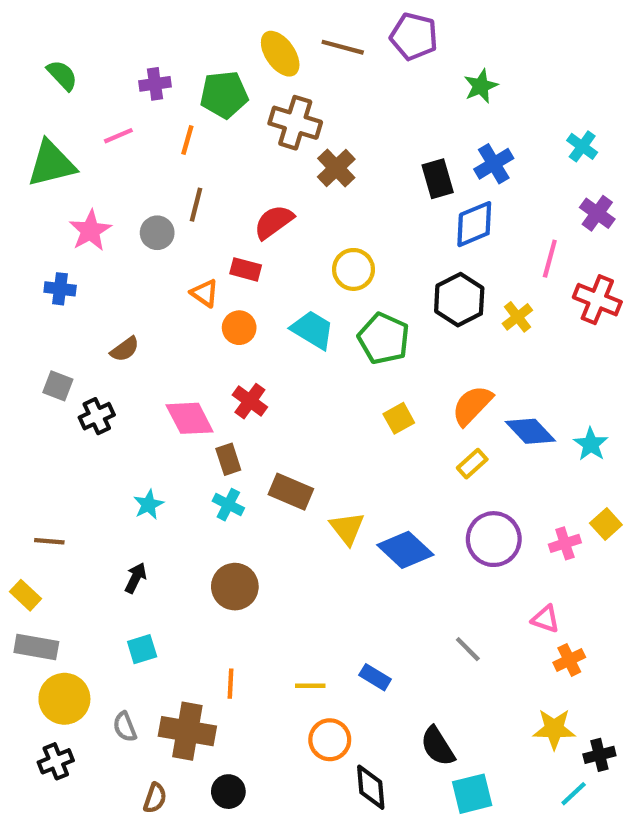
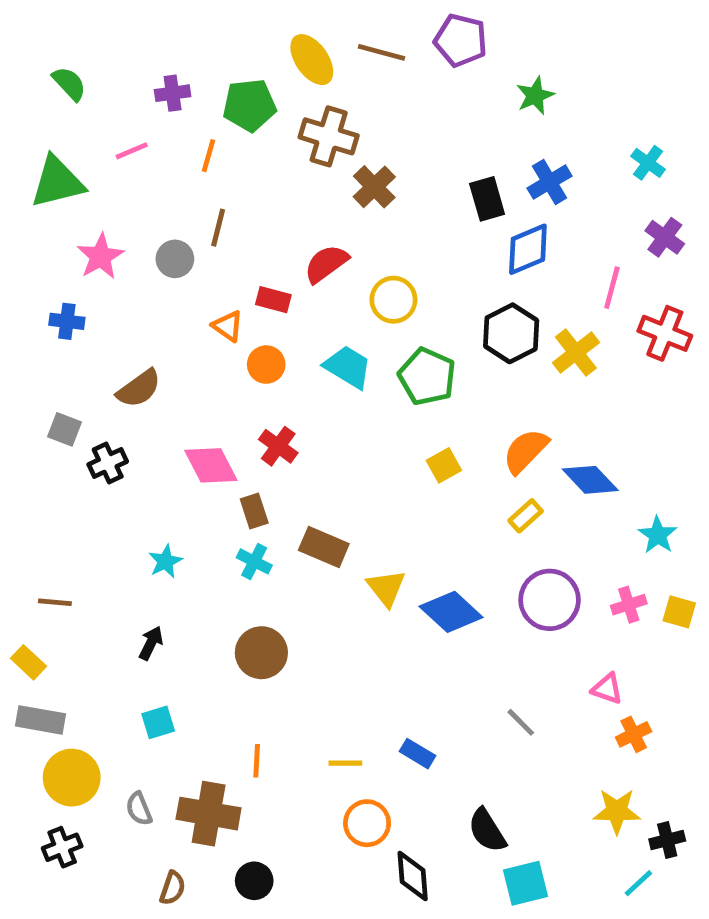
red semicircle: (274, 222) -> (326, 264), moved
yellow cross: (517, 317) -> (576, 353), size x1.4
brown semicircle: (125, 349) -> (139, 389), size x1.4
cyan star: (591, 444) -> (658, 535), moved
yellow square: (606, 524) -> (679, 612), moved, turned -32

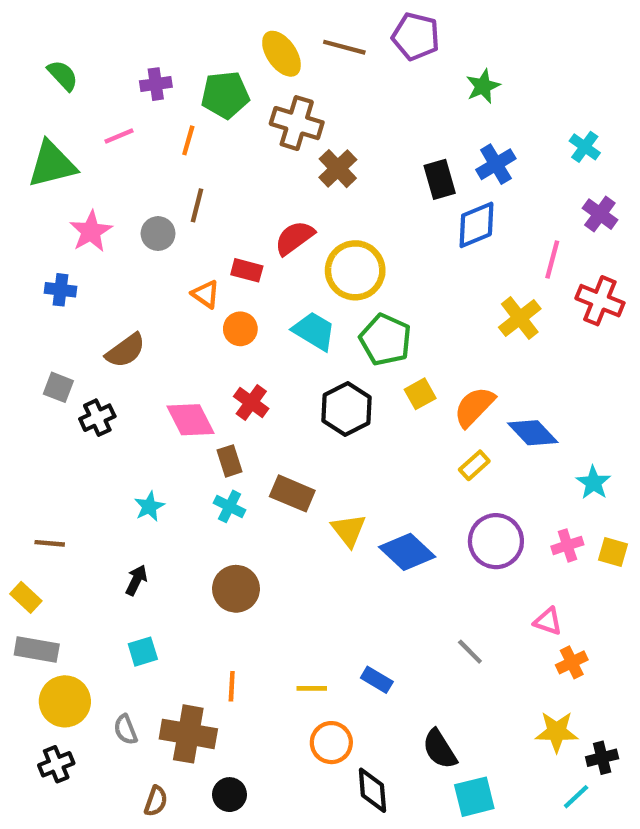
yellow circle: (393, 300) -> (355, 270), size x1.4
black hexagon: (511, 333) -> (346, 409), moved
yellow square: (444, 465) -> (420, 394), moved

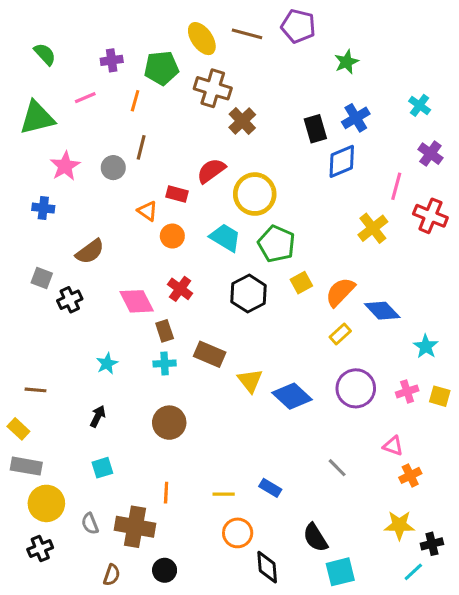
cyan cross: (229, 506) -> (165, 363), turned -30

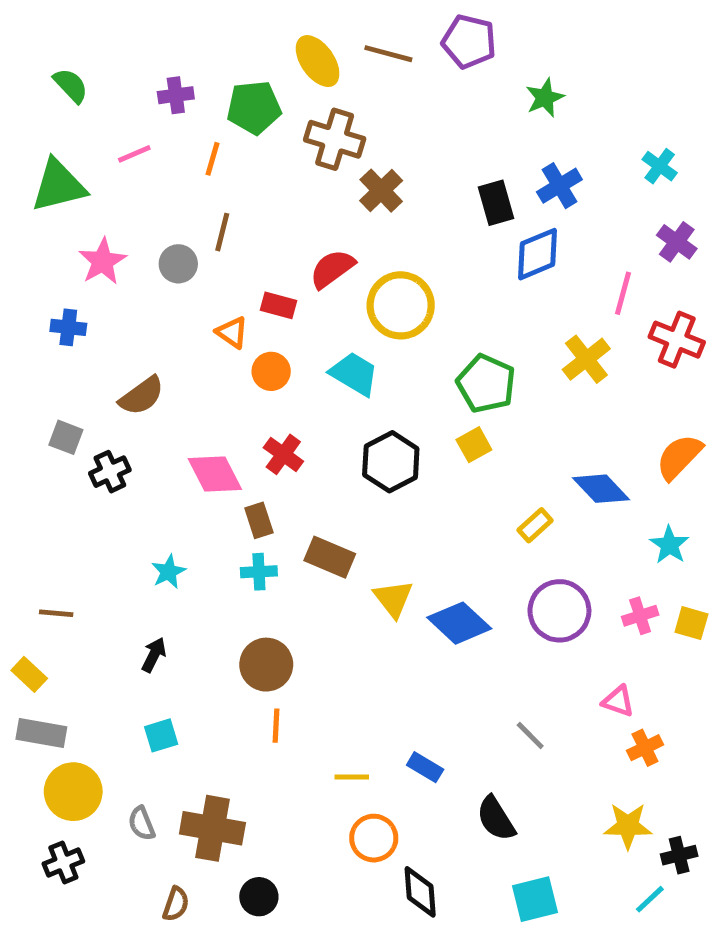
green pentagon: (276, 244) -> (486, 384), moved
orange semicircle: (340, 292) -> (679, 457), moved
orange line: (166, 493) -> (276, 726), moved
black semicircle: (315, 538) -> (496, 819), moved

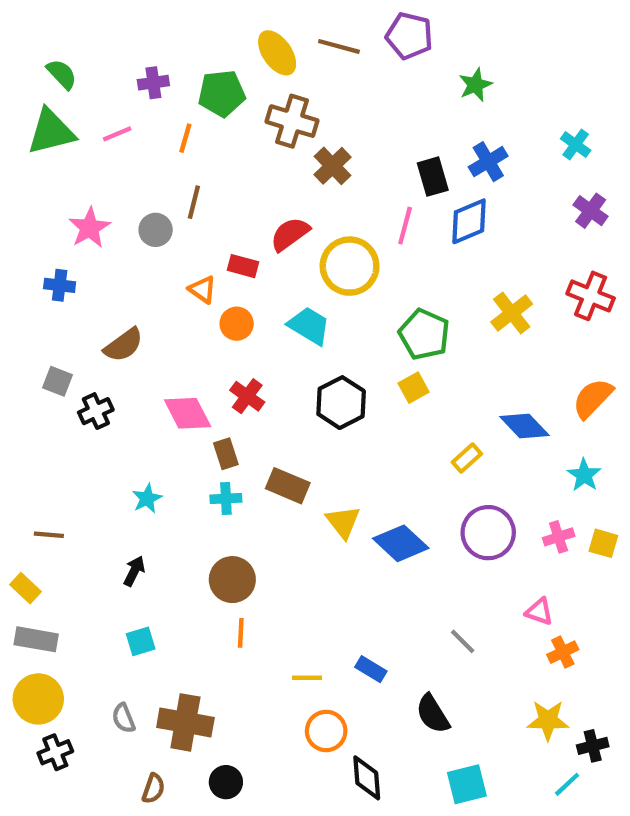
green triangle: (59, 186) -> (51, 132), moved
pink line: (623, 293) -> (405, 226), moved
yellow circle: (73, 792) -> (38, 699), moved

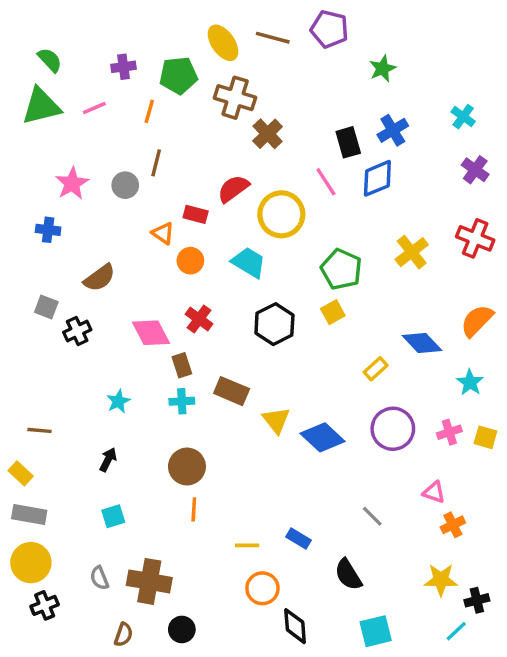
pink line: (405, 226) -> (326, 182), turned -48

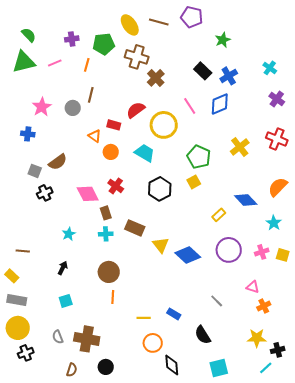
black rectangle: (348, 142) -> (203, 71), moved, turned -30
gray square: (46, 307) -> (35, 171), moved

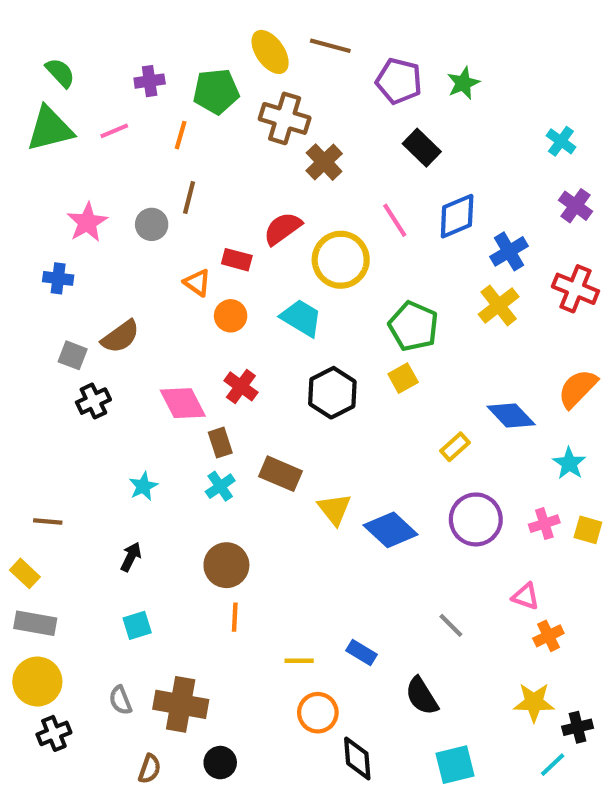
purple pentagon: (192, 17) -> (399, 81), moved
blue cross: (229, 76) -> (509, 251), moved
cyan cross: (106, 234) -> (220, 486), turned -32

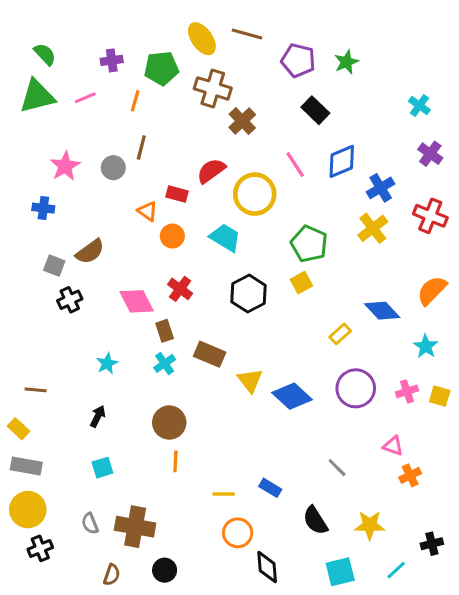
yellow star: (534, 702) -> (370, 525), moved
cyan line: (553, 765) -> (396, 570), moved

